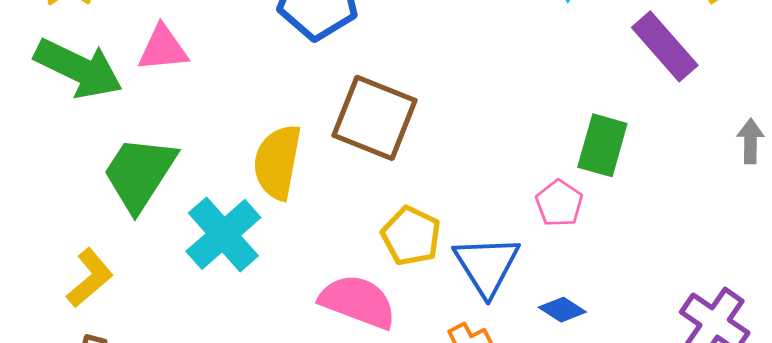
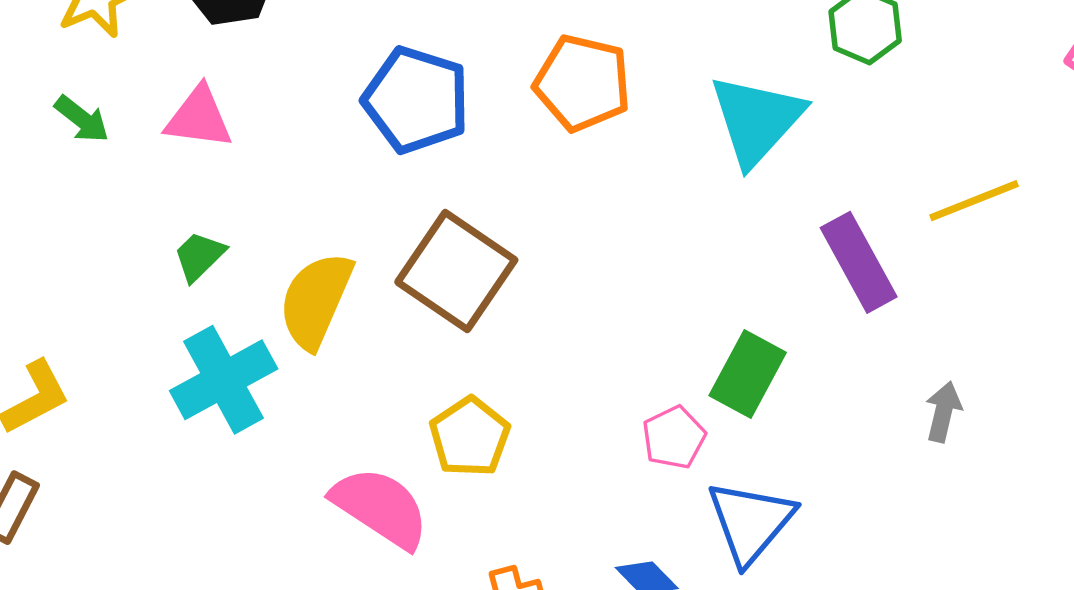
green arrow: (78, 68) -> (82, 119), size x0.5
green trapezoid: (139, 173) -> (199, 256), moved, size x0.5
blue triangle: (487, 265) -> (751, 522), moved

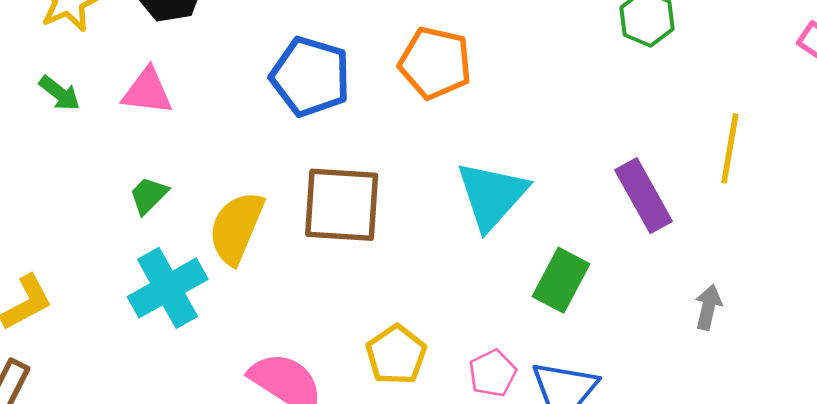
cyan triangle: (756, 120) -> (492, 195), moved
yellow line: (974, 201) -> (730, 148), turned -58
brown square: (456, 271) -> (342, 205), turned -30
yellow pentagon: (470, 437) -> (396, 355), moved
pink pentagon: (674, 437) -> (492, 373), moved

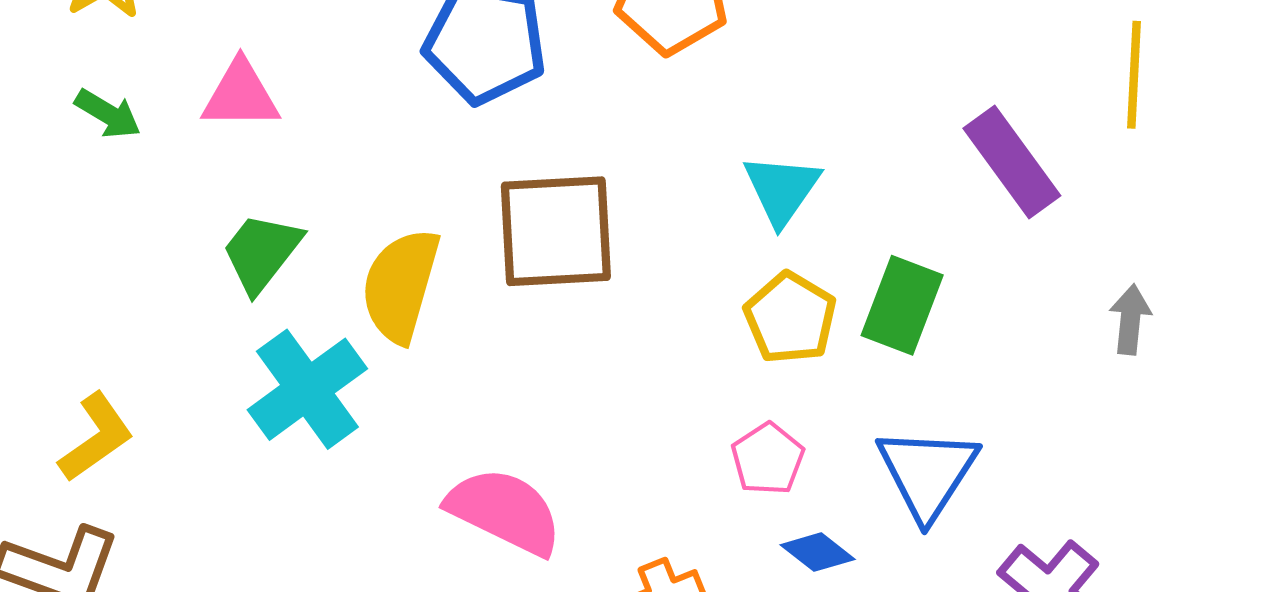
green trapezoid: (149, 195) -> (262, 252), size x1.4
cyan triangle: (492, 195) -> (782, 189), size x0.7
yellow pentagon: (396, 355) -> (790, 318), moved
pink pentagon: (492, 373) -> (768, 459), moved

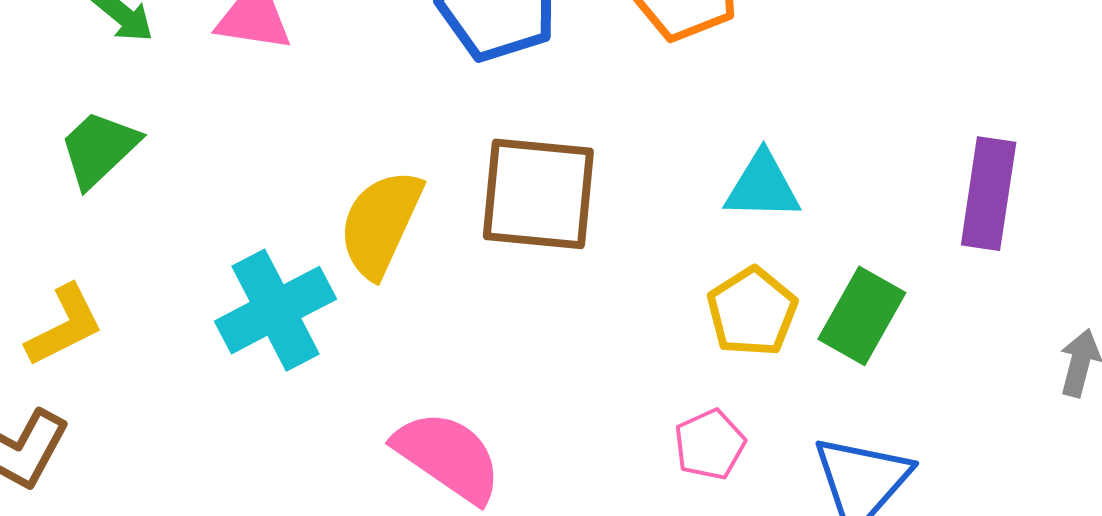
purple rectangle: (1012, 162) -> (989, 194), turned 36
cyan triangle: (782, 189) -> (763, 186), turned 48
green trapezoid: (262, 252) -> (99, 149), moved

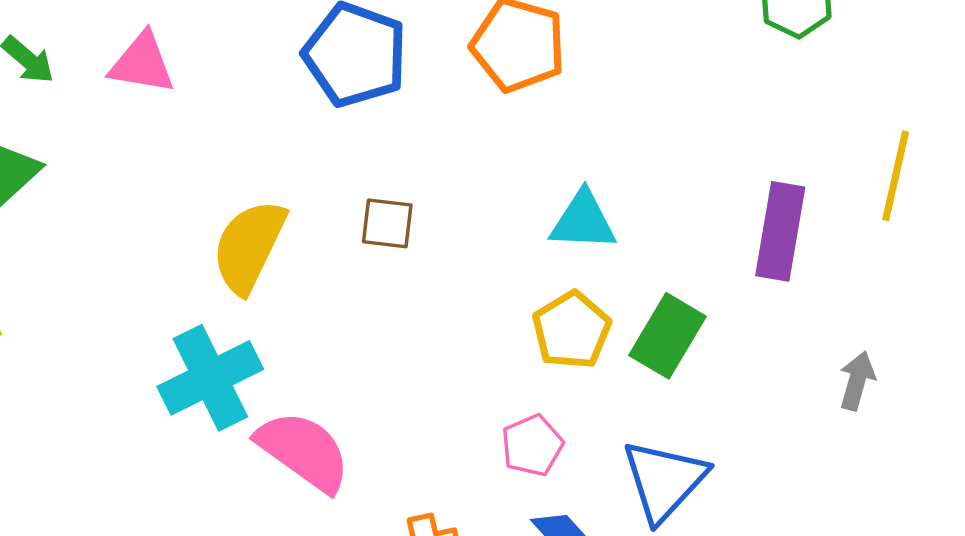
brown square: (538, 194) -> (387, 223), size x0.5
cyan cross: (275, 310) -> (210, 378), moved

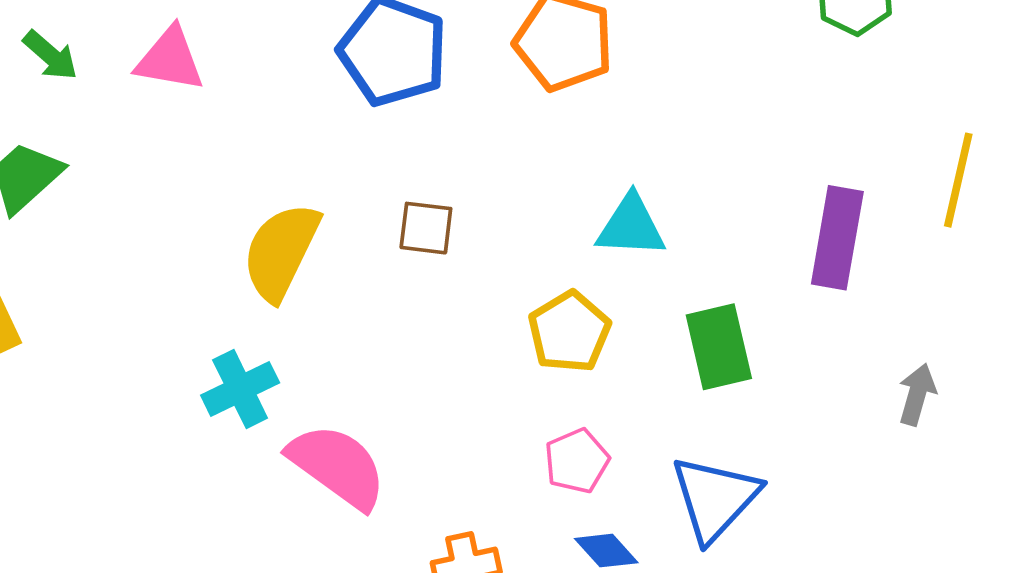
yellow pentagon: (572, 330) -> (569, 332), moved
green rectangle: (667, 336) -> (719, 347), turned -44
cyan cross: (210, 378) -> (240, 389), size x0.7

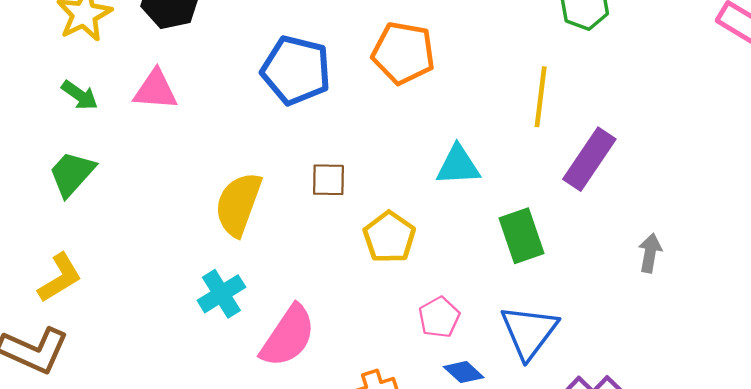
yellow line: (958, 180) -> (541, 97), moved
purple rectangle: (837, 238) -> (589, 159), turned 30
yellow pentagon: (569, 332) -> (389, 237), moved
pink semicircle: (337, 466) -> (288, 336), turned 94

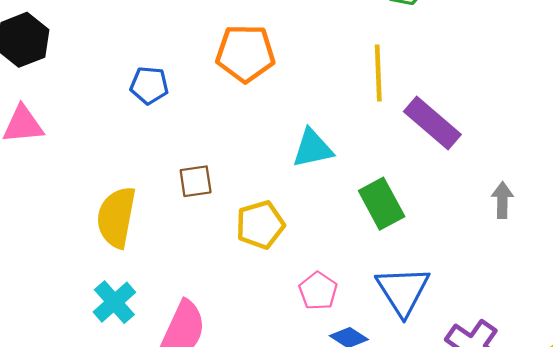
blue pentagon: (296, 70) -> (149, 85), size x0.6
purple rectangle: (589, 159) -> (432, 123), turned -74
yellow pentagon: (389, 237) -> (260, 225), turned 30

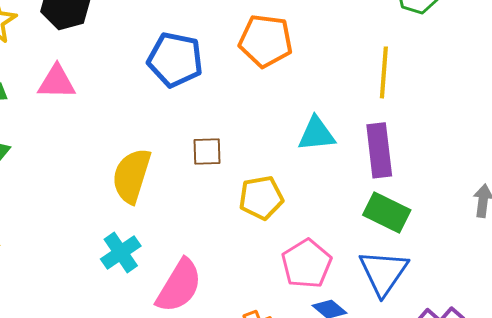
blue pentagon: (149, 85) -> (175, 60), size x1.6
purple rectangle: (432, 123) -> (379, 150), moved, turned 36
green rectangle: (382, 204) -> (387, 213), moved, turned -42
pink pentagon: (318, 291) -> (307, 264), size x1.4

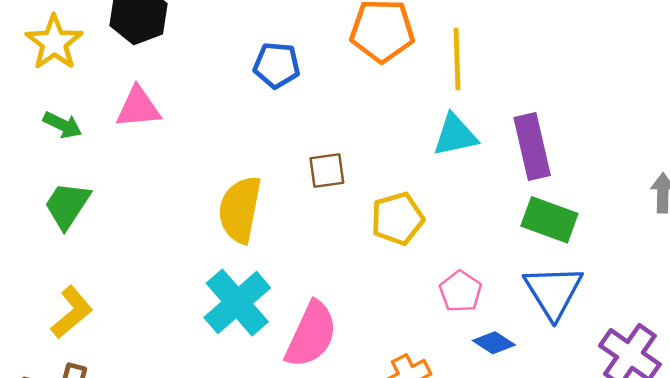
blue pentagon: (175, 60) -> (277, 65), size x0.7
yellow line: (384, 72) -> (457, 59), moved
cyan cross: (121, 253) -> (237, 303), size x1.4
pink pentagon: (307, 264) -> (460, 291), size x0.7

